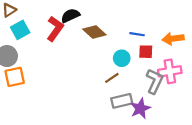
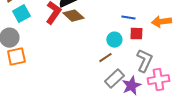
brown diamond: (94, 32) -> (73, 16), moved
pink cross: (170, 71) -> (158, 80), moved
gray rectangle: (122, 101) -> (114, 79), turned -30

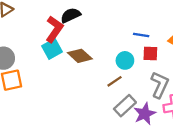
cyan square: (21, 14) -> (52, 49), moved
brown diamond: (73, 16) -> (80, 56), moved

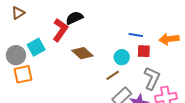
cyan square: (52, 49) -> (36, 47), moved

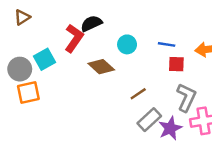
cyan circle: (122, 57) -> (127, 44), moved

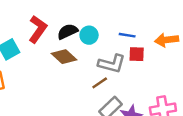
black semicircle: (91, 23) -> (68, 32), moved
gray L-shape: (186, 97) -> (112, 64), moved, turned 80

